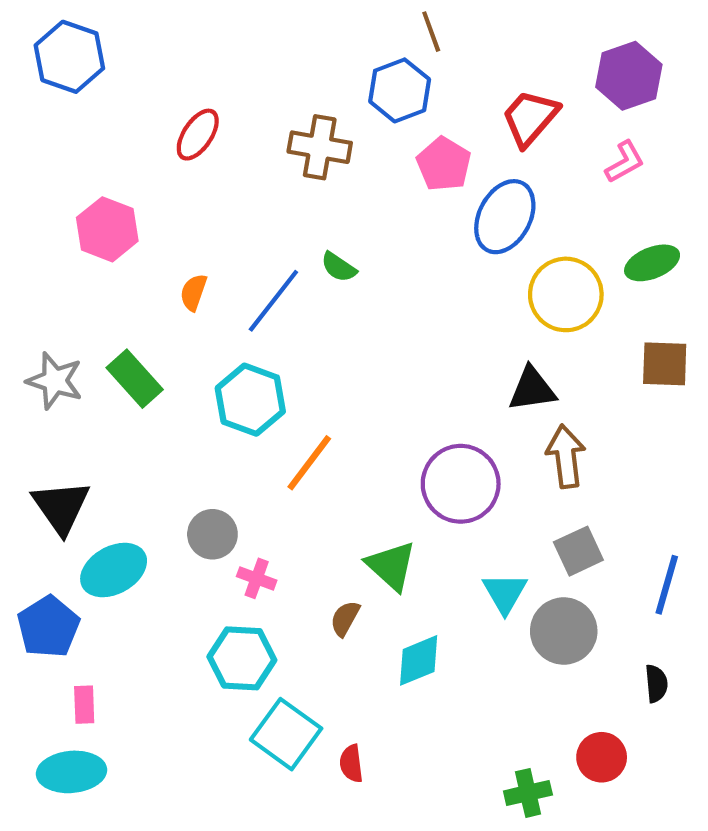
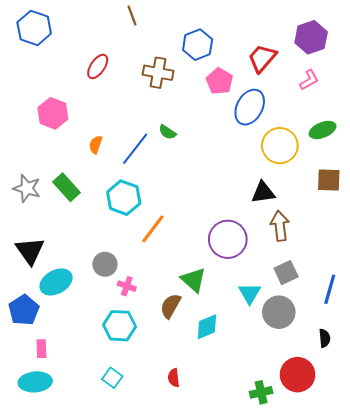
brown line: (431, 32) -> (132, 15), moved
brown semicircle: (345, 618) -> (171, 306), size x1.4
cyan square: (286, 734) -> (112, 378), moved, size x0.6
red circle: (602, 757) -> (298, 375), size x1.4

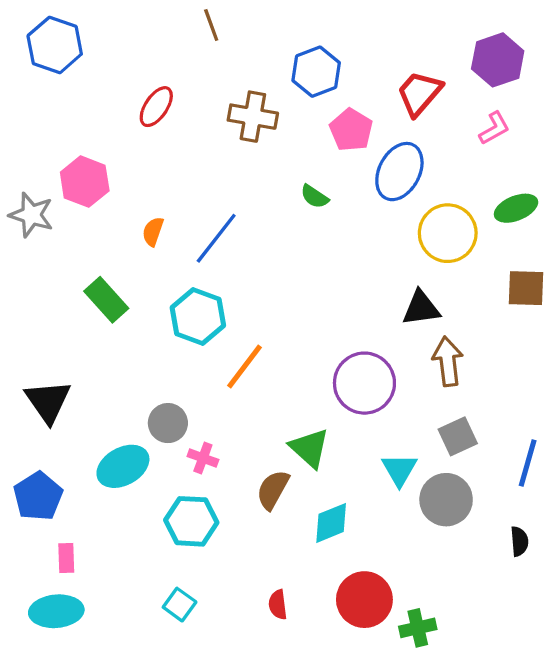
green semicircle: (167, 132) -> (314, 197), moved
gray star: (27, 188) -> (31, 215), moved
cyan ellipse: (56, 282) -> (123, 466), moved
red circle: (298, 375) -> (364, 600), moved

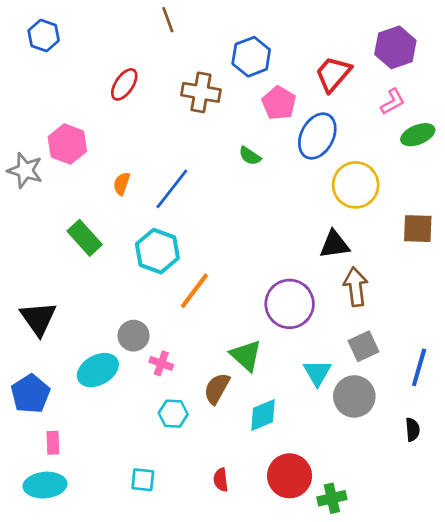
blue hexagon: (55, 45) -> (44, 36), size x0.7
green ellipse: (516, 208) -> (418, 135), moved
cyan hexagon: (191, 521) -> (173, 414), moved, size x0.7
cyan square: (180, 605) -> (143, 480), turned -30

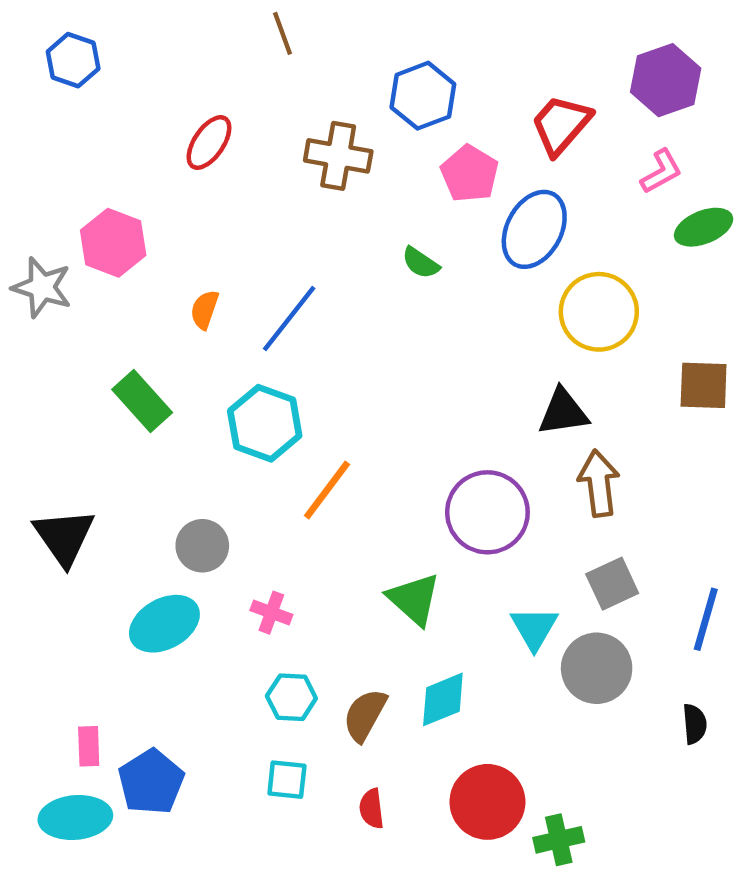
gray circle: (134, 336) -> (202, 546), moved
brown semicircle: (217, 389) -> (365, 715), moved
blue pentagon: (30, 394) -> (151, 782), moved
cyan square: (143, 480) -> (287, 780), moved

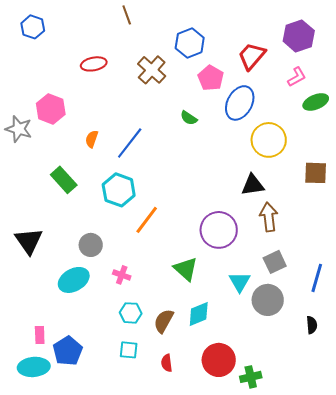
red ellipse: (209, 143) -> (94, 64), turned 45
brown cross: (338, 156) -> (152, 70), turned 32

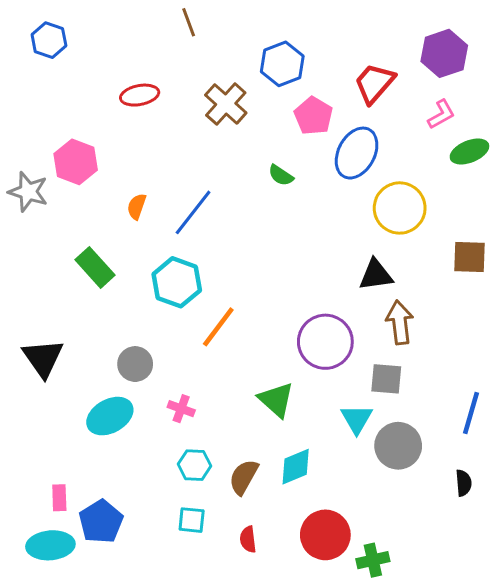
gray square: (275, 262) -> (386, 379), moved, turned 30

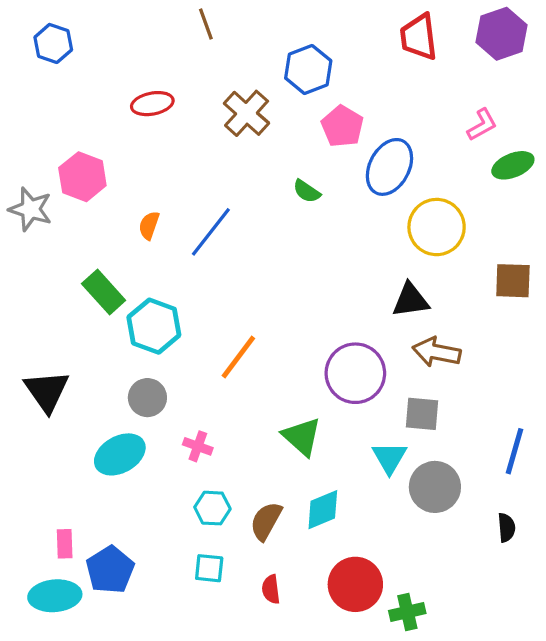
purple hexagon: (444, 53) -> (502, 34), moved
red trapezoid: (374, 83) -> (419, 37), moved, turned -48
cyan hexagon: (177, 282) -> (154, 326), moved
brown arrow: (400, 322) -> (437, 352), turned -72

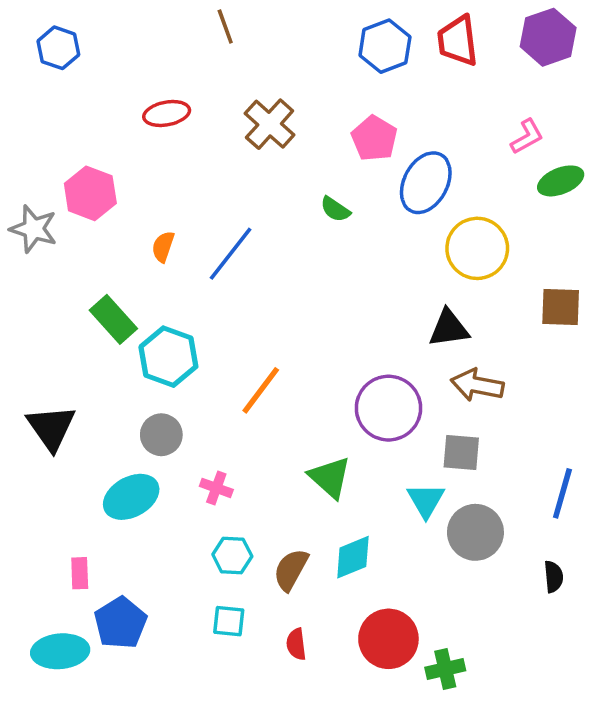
blue hexagon: (308, 69) -> (385, 46), moved
pink rectangle: (65, 544) -> (80, 573), moved

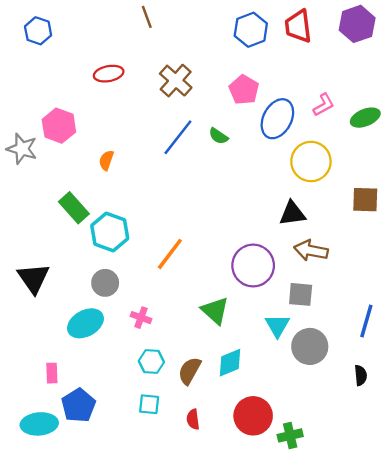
pink L-shape: (527, 137) -> (324, 105), moved
blue line: (231, 254) -> (178, 137), moved

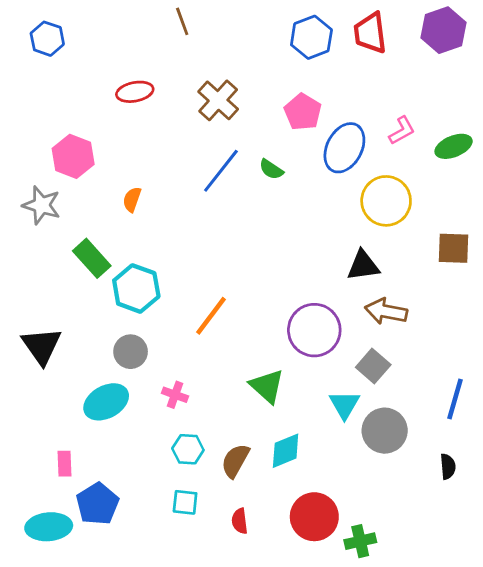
gray star: (22, 149) -> (42, 205), moved
gray square: (301, 294) -> (373, 366), turned 36

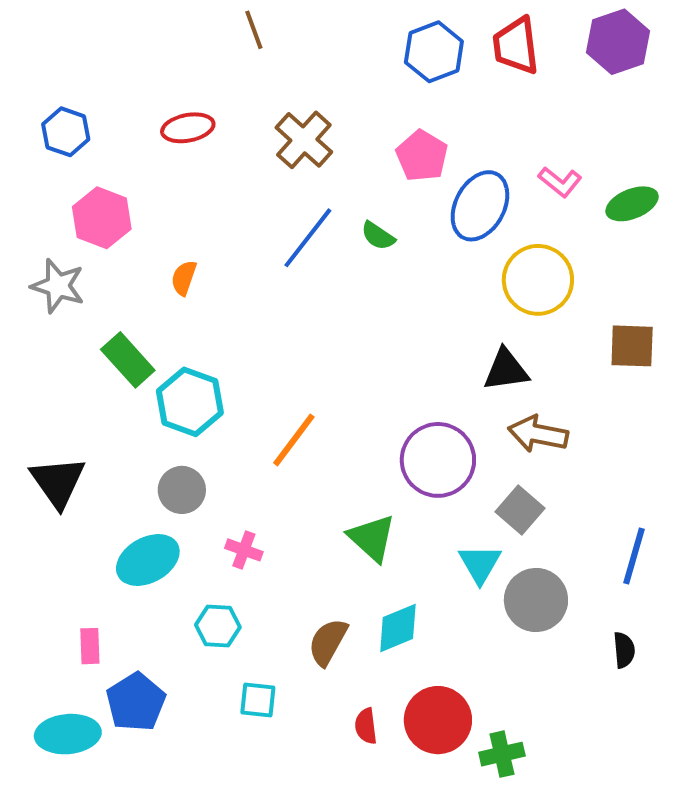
blue hexagon: (47, 39) -> (66, 132), moved
pink L-shape: (402, 131) -> (560, 182), turned 68
cyan hexagon: (188, 449) -> (218, 626), moved
red semicircle: (240, 521) -> (366, 726), moved

